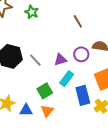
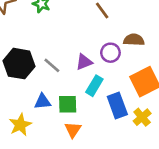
green square: (45, 91) -> (68, 104), turned 35
blue triangle: (26, 110) -> (43, 102), moved

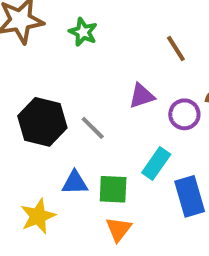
purple triangle: (84, 62) -> (142, 96), moved

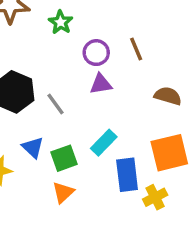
purple circle: (184, 114) -> (96, 53), moved
blue triangle: (75, 183) -> (33, 147), turned 35
green square: (113, 189) -> (64, 158), turned -32

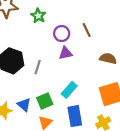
gray line: (55, 104) -> (38, 67), turned 56
blue triangle: (33, 147) -> (24, 105), moved
blue rectangle: (127, 175) -> (75, 116), moved

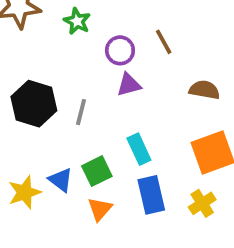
cyan rectangle: (69, 90) -> (139, 149), turned -63

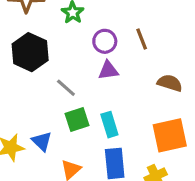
black hexagon: (34, 104) -> (30, 52), moved
gray line: (81, 112) -> (66, 88), turned -70
green square: (97, 171) -> (77, 120), moved

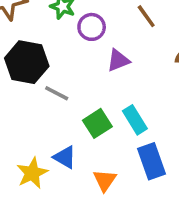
purple circle: (105, 41) -> (92, 27), moved
gray line: (66, 88) -> (57, 93), moved

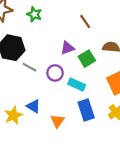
purple circle: (92, 27) -> (55, 73), moved
cyan rectangle: (135, 120) -> (77, 84), turned -35
green square: (97, 123) -> (87, 59), moved

